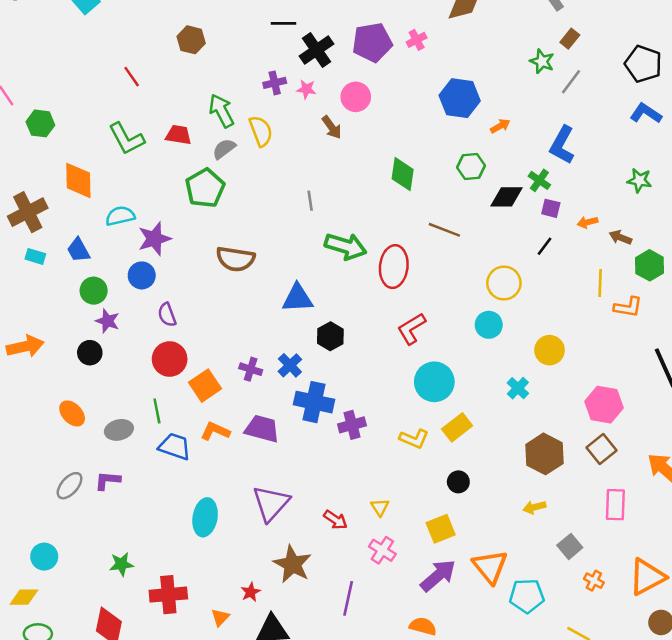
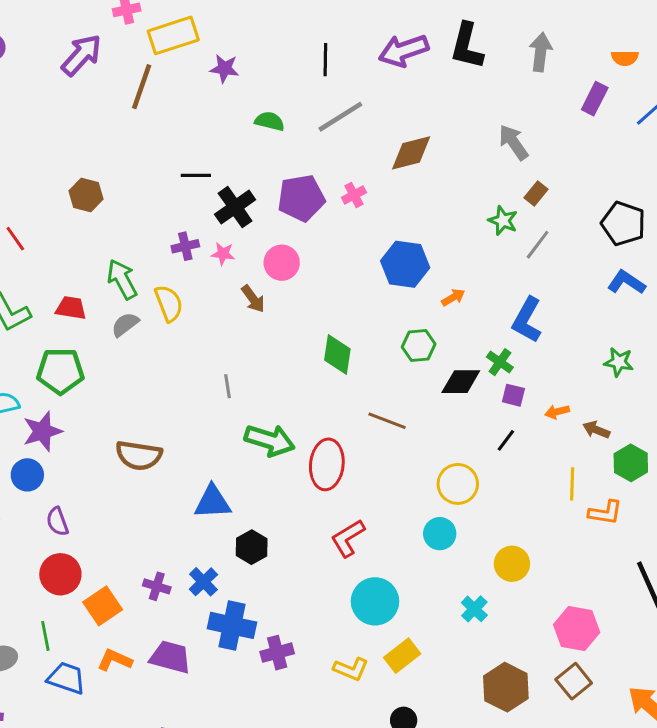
green pentagon: (205, 188) -> (60, 371), moved, turned 30

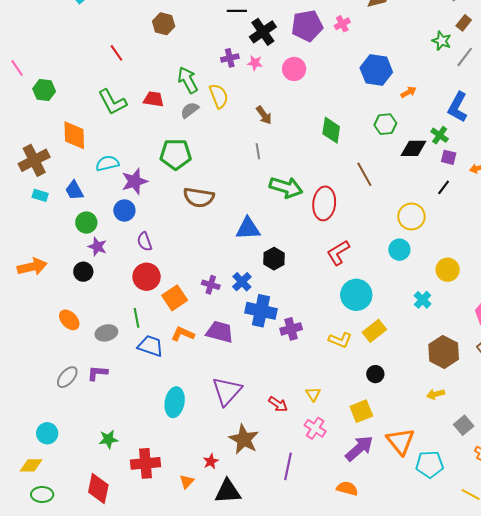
brown arrow: (253, 299) -> (264, 115), moved
green pentagon: (60, 371) -> (176, 154), moved
brown line: (387, 421) -> (364, 174), turned 40

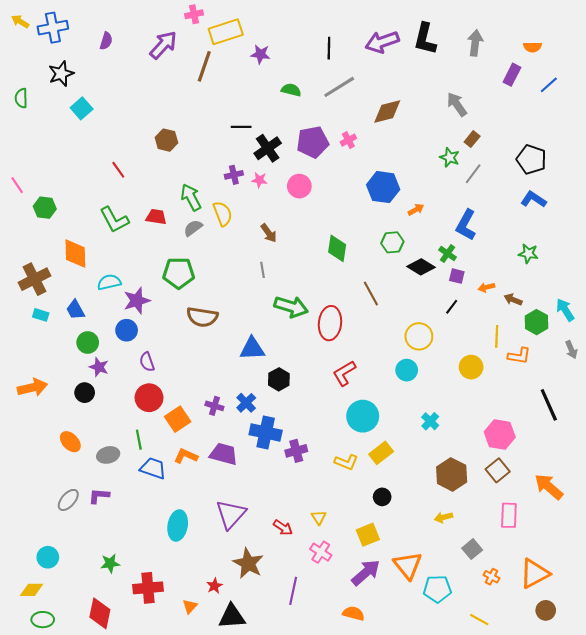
black diamond: (413, 148) -> (421, 267), turned 32
yellow circle: (448, 270) -> (471, 367), moved

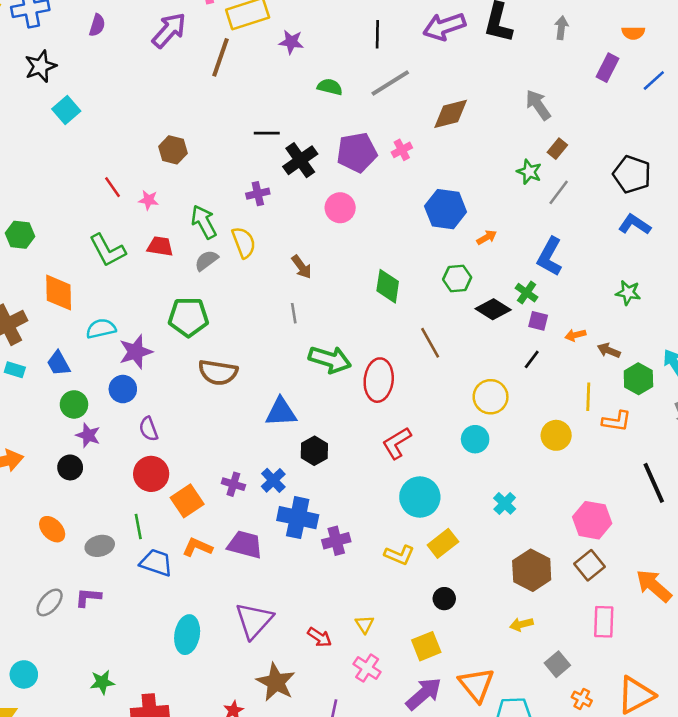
gray arrow: (475, 43) -> (561, 28), size x0.7
pink star: (259, 180) -> (149, 200), moved

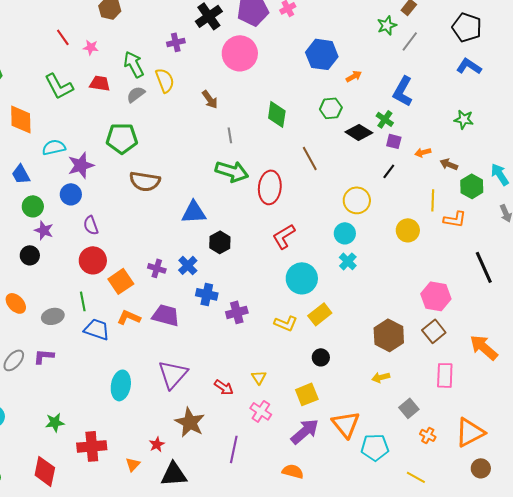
green star: (529, 172) -> (387, 25), turned 30
pink circle: (340, 208) -> (240, 53), size x1.5
gray line: (294, 313) -> (230, 135), moved
cyan cross: (505, 503) -> (348, 261), moved
blue cross: (298, 518) -> (207, 294), size x0.7

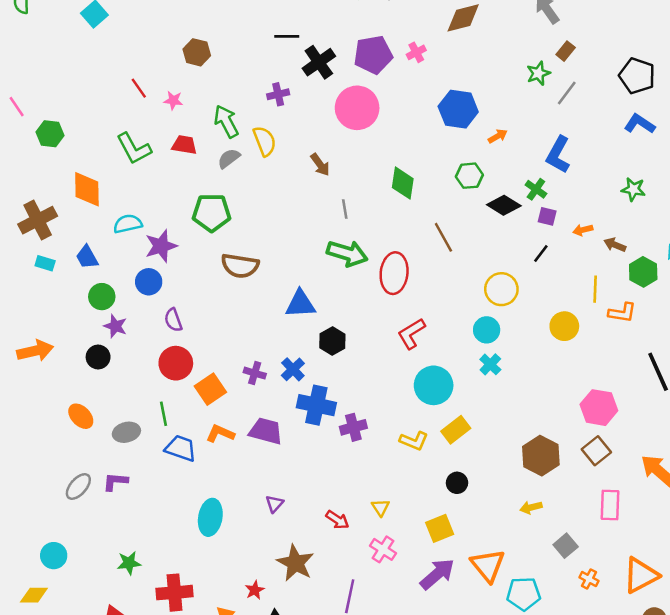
blue cross: (207, 294) -> (316, 405), size x1.4
purple triangle: (173, 374) -> (274, 504), size x0.5

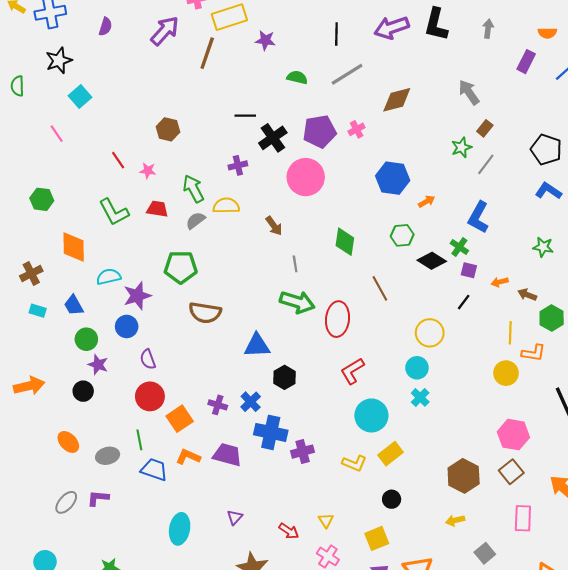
pink line: (17, 107) -> (57, 134), moved
yellow semicircle: (265, 141) -> (226, 206), turned -70
brown cross: (38, 220) -> (31, 273), size x0.7
yellow circle: (564, 326) -> (506, 373), moved

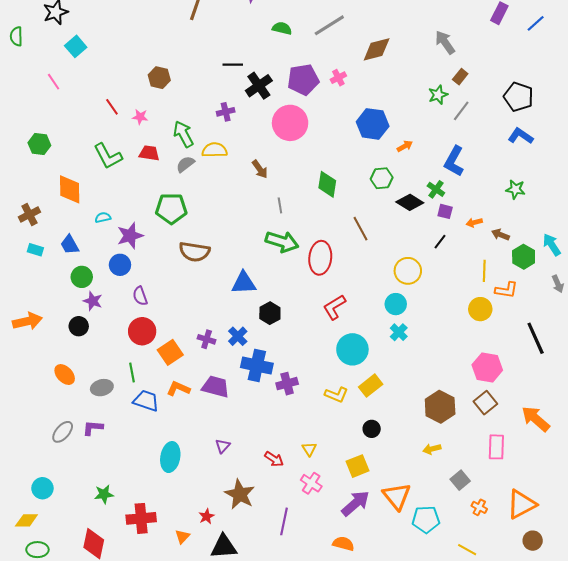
cyan semicircle: (109, 277) -> (103, 218), size x0.7

